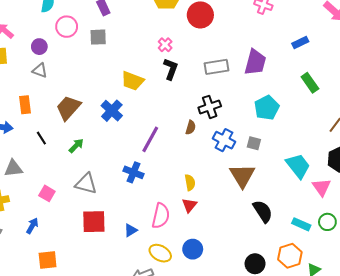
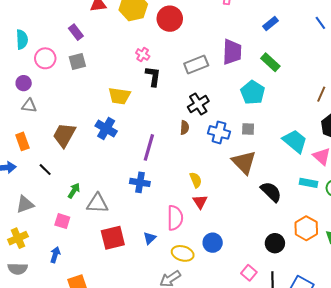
green rectangle: (310, 83) -> (270, 62), moved
green arrow: (76, 146) -> (74, 191), moved
cyan rectangle: (301, 224) -> (308, 183), moved

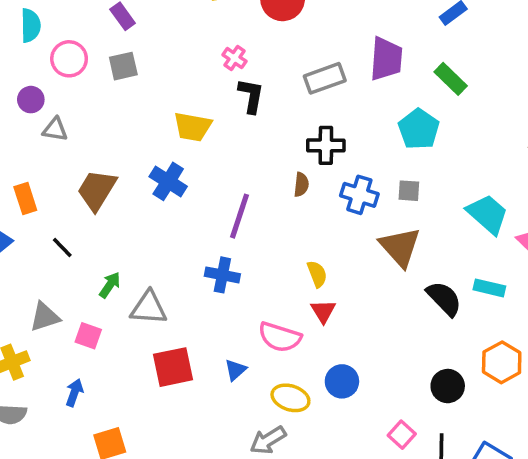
black cross: (198, 104) -> (326, 145), turned 30
gray triangle: (29, 106) -> (55, 129), moved
cyan rectangle: (308, 183) -> (489, 288), moved
gray triangle: (25, 204) -> (45, 317), moved
pink semicircle: (175, 218) -> (280, 337), turned 105

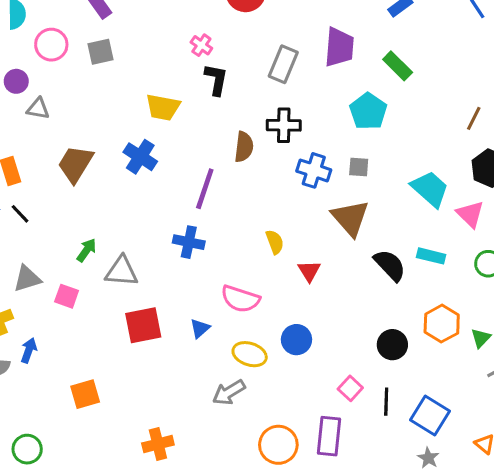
gray rectangle: (325, 78) -> (283, 64), turned -48
brown semicircle: (301, 185) -> (244, 147), moved, size x1.4
black line: (62, 248) -> (20, 214), moved
red triangle: (323, 311) -> (309, 271), moved
blue arrow: (74, 393) -> (29, 350), moved

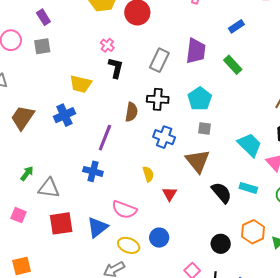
cyan pentagon: (368, 111) -> (200, 99), moved
blue cross: (140, 157) -> (64, 115), turned 30
blue cross: (314, 170) -> (164, 137), moved
pink square: (67, 296) -> (19, 215), moved
blue triangle: (200, 328) -> (97, 227), size x1.6

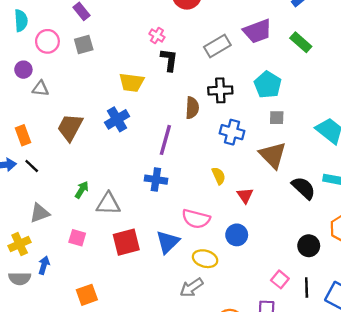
purple trapezoid: (196, 51) -> (257, 31), turned 68
gray rectangle: (159, 60) -> (217, 46), turned 40
blue circle: (159, 238) -> (237, 235), moved

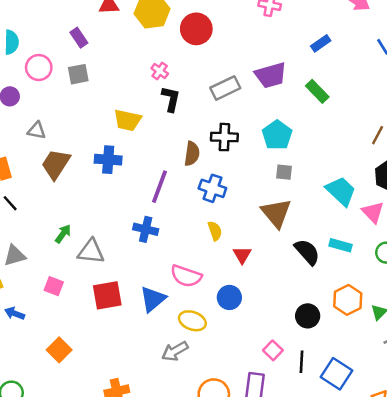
gray triangle: (40, 89) -> (37, 131), moved
blue cross: (117, 119) -> (108, 160), turned 30
blue cross: (232, 132) -> (212, 188), moved
blue arrow: (44, 265) -> (15, 313), turned -90
orange square: (87, 295) -> (59, 350), turned -30

